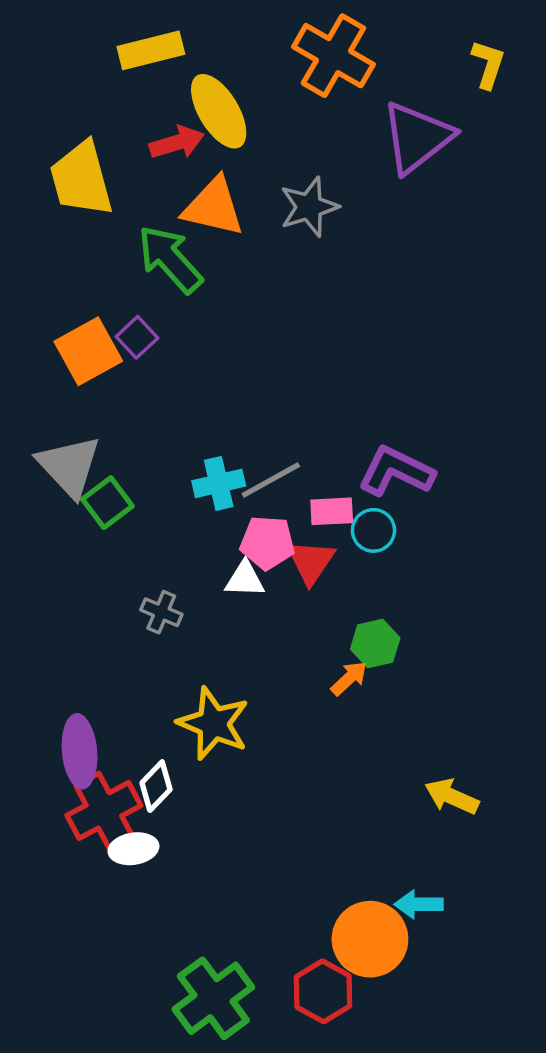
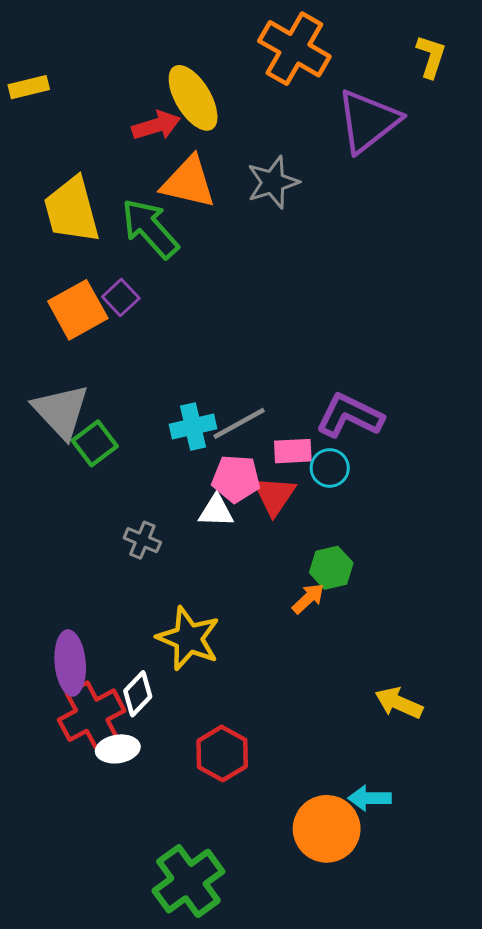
yellow rectangle: (151, 50) -> (29, 87), moved, size x0.7
yellow trapezoid: (81, 179) -> (72, 210), moved
red hexagon: (323, 991) -> (222, 754), moved

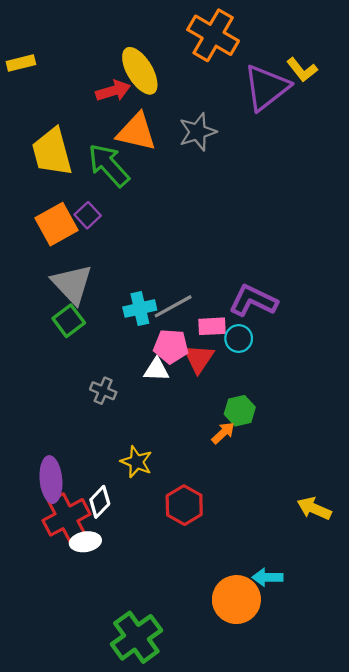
yellow L-shape: (431, 56) -> (302, 70), moved, turned 124
gray triangle: (61, 411) -> (72, 284), moved
yellow star: (188, 638) -> (136, 462), size x0.7
yellow arrow: (399, 703) -> (314, 508), moved
red hexagon: (222, 754) -> (184, 505), moved

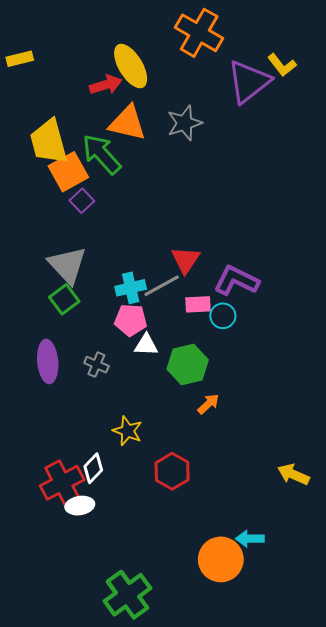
orange square: (56, 224) -> (68, 172), moved
pink pentagon: (171, 346) -> (131, 320), moved
red triangle: (199, 358) -> (186, 260), moved
green hexagon: (240, 411) -> (188, 365), moved, size x1.4
purple ellipse: (51, 480) -> (48, 361), moved

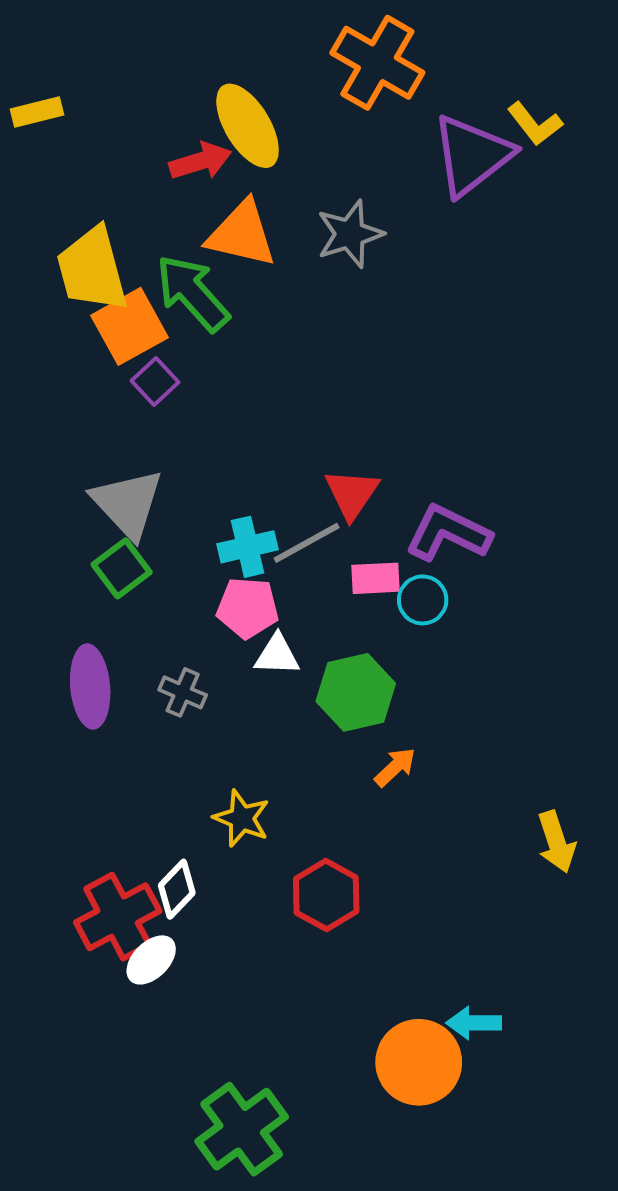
yellow arrow: (293, 474) -> (556, 842), moved, turned -132
white ellipse: (80, 506) -> (151, 960), turned -36

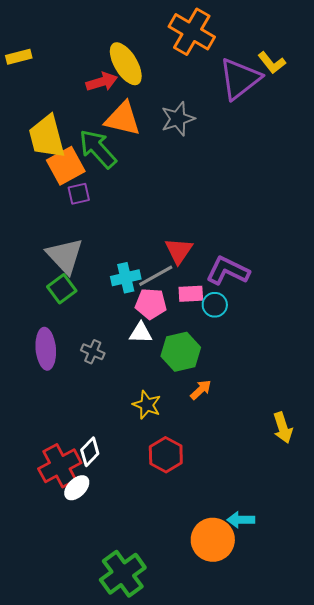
purple square: (155, 382) -> (79, 194), turned 30
pink pentagon: (248, 608) -> (151, 304), moved
yellow star: (242, 818) -> (147, 405), moved

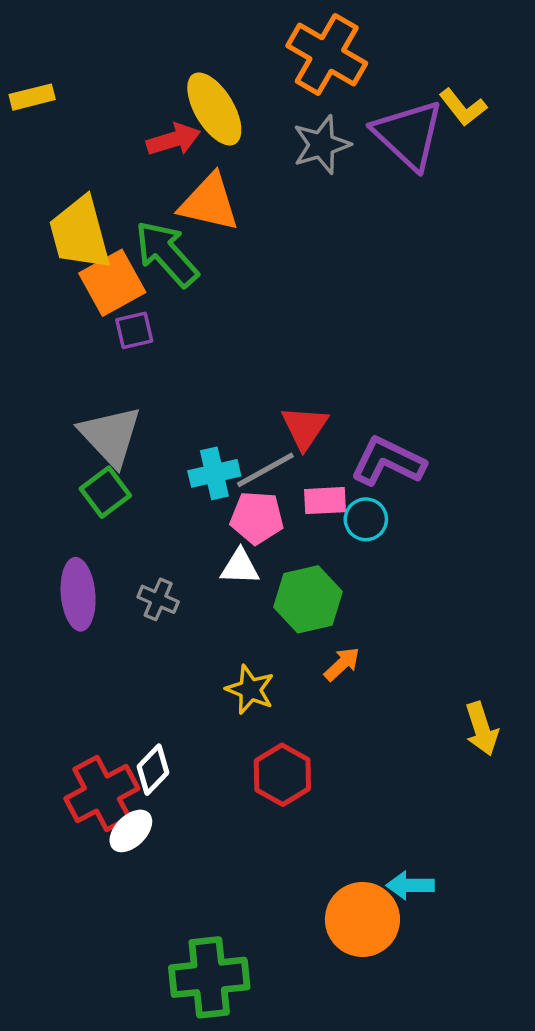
purple triangle: (240, 79) -> (408, 135), turned -39
gray star: (178, 119) -> (322, 145), moved
green cross: (123, 574) -> (209, 977), turned 30

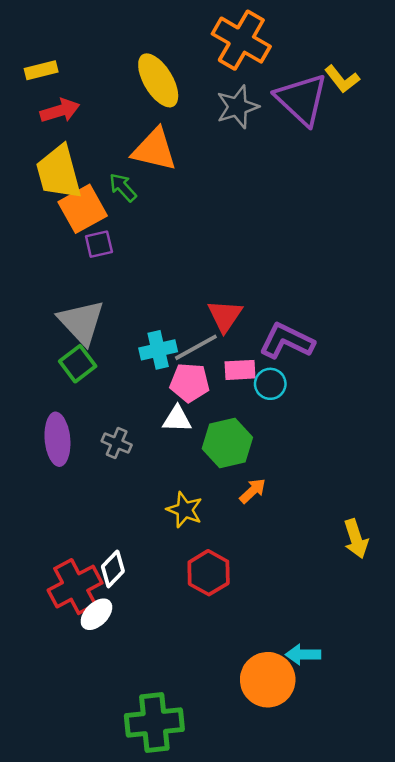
yellow rectangle: (32, 97) -> (41, 70), moved
red arrow: (173, 140) -> (60, 111), moved
green arrow: (167, 254) -> (123, 187), size x0.6

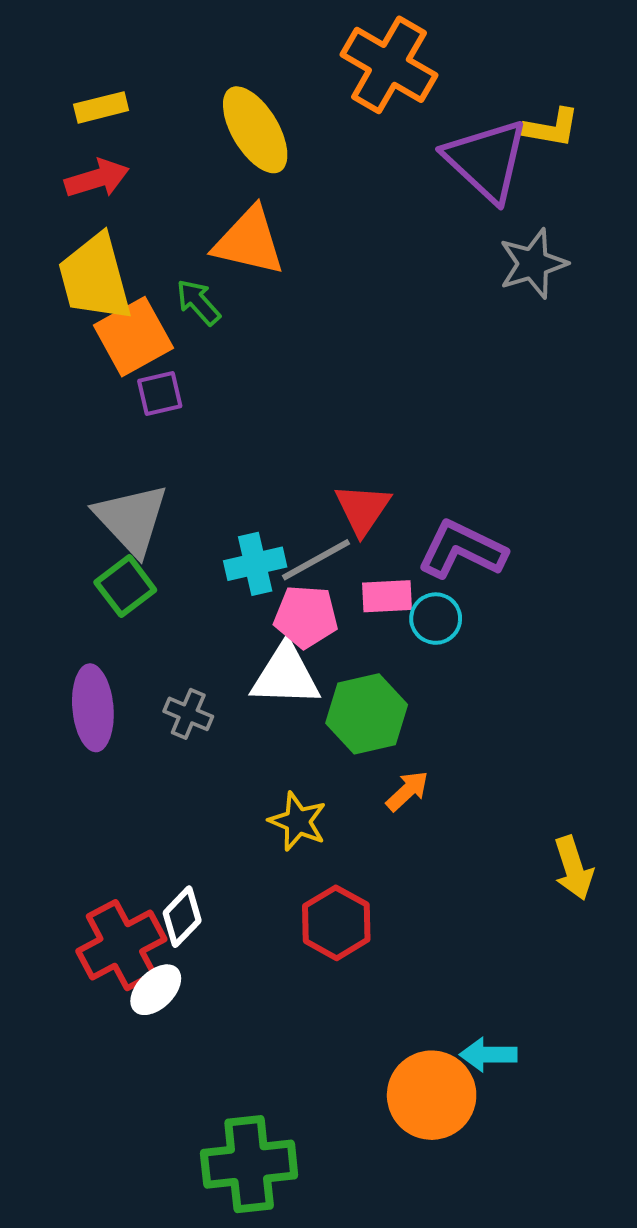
yellow rectangle: (41, 70) -> (101, 107), moved
yellow L-shape: (342, 79) -> (551, 128), turned -42
gray star: (237, 107) -> (533, 264), moved
white triangle: (177, 419) -> (286, 675), size x1.5

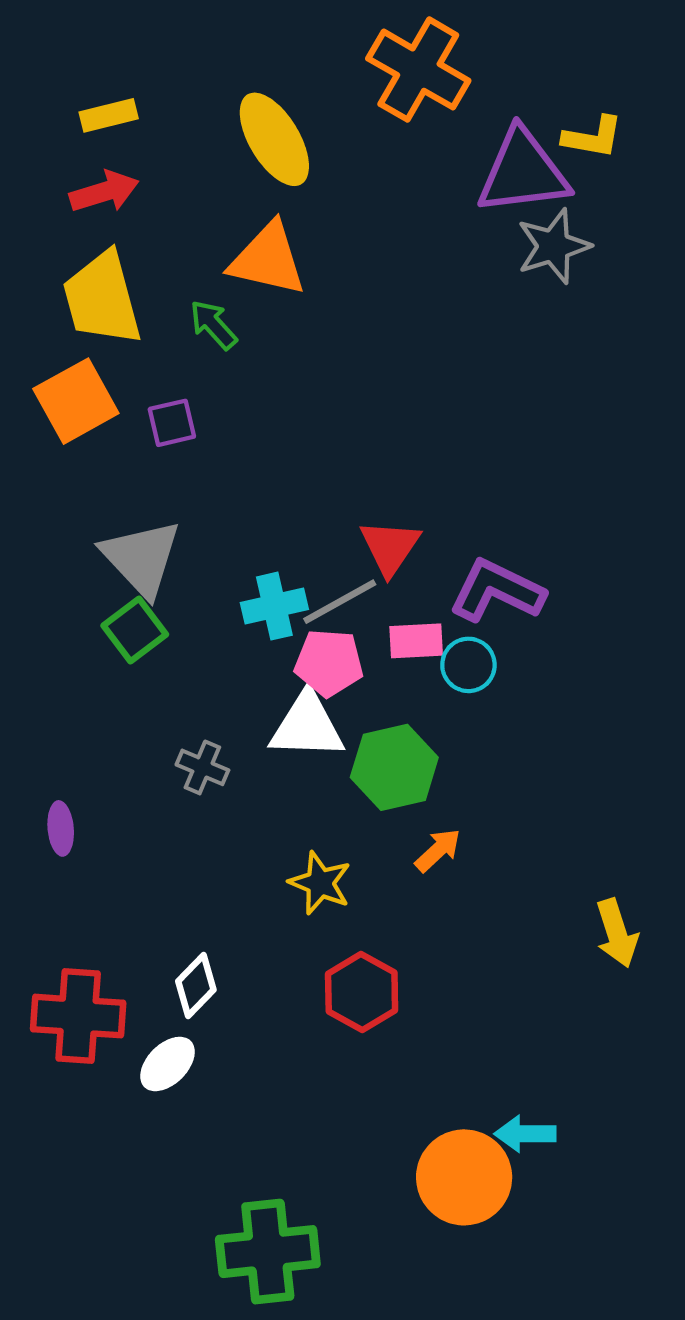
purple triangle: (486, 160) -> (523, 172), turned -50
gray star: (533, 264) -> (554, 246), moved
orange square: (133, 337) -> (76, 401), moved
purple ellipse: (93, 708) -> (61, 828), moved, size x0.6
red cross: (121, 945) -> (78, 1016), moved, turned 32

